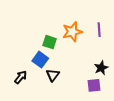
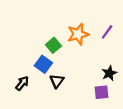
purple line: (99, 30) -> (107, 32), turned 40
green square: (50, 42) -> (53, 45), turned 32

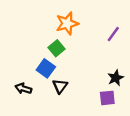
orange star: (78, 34) -> (67, 23), moved
black arrow: (22, 83) -> (23, 88), turned -112

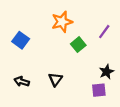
green square: (56, 48) -> (78, 45), moved
blue square: (46, 68) -> (21, 40), moved

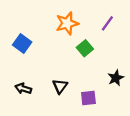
purple line: (104, 32) -> (107, 23), moved
purple square: (99, 90) -> (88, 98), moved

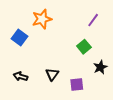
orange star: (67, 23) -> (42, 19), moved
green square: (85, 48) -> (84, 47), moved

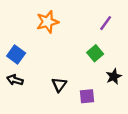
blue square: (19, 37) -> (16, 54), moved
black arrow: (20, 76) -> (15, 80), moved

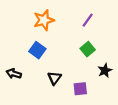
purple line: (106, 23) -> (88, 20), moved
blue square: (16, 54) -> (37, 50), moved

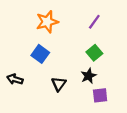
black star: (105, 70) -> (89, 76), moved
purple square: (80, 89) -> (100, 95), moved

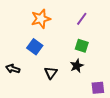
green square: (94, 53) -> (82, 46), turned -32
purple square: (100, 95) -> (98, 88), moved

